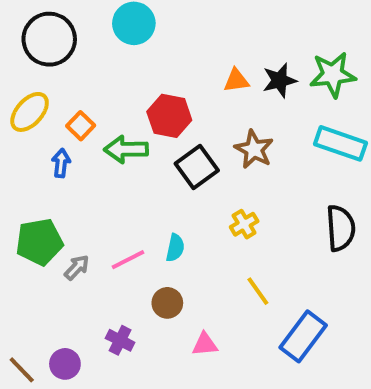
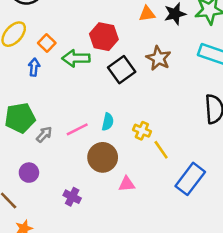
yellow cross: (244, 224) -> (142, 131), moved, turned -36
brown circle: (167, 303) -> (103, 157), size x1.5
purple cross: (120, 340) -> (72, 197), moved
purple circle: (65, 364) -> (29, 173), moved

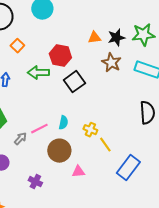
orange square: (47, 43) -> (17, 46), moved
brown star: (159, 58) -> (111, 63), moved
gray arrow: (44, 134) -> (20, 139), moved

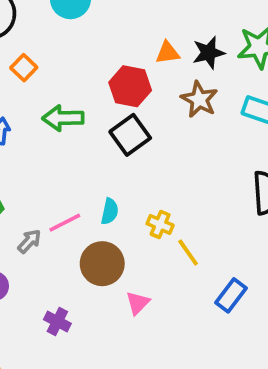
red hexagon: (60, 56) -> (130, 86), moved
blue rectangle: (128, 168) -> (231, 295), size x0.7
pink triangle: (78, 172) -> (138, 303), turned -40

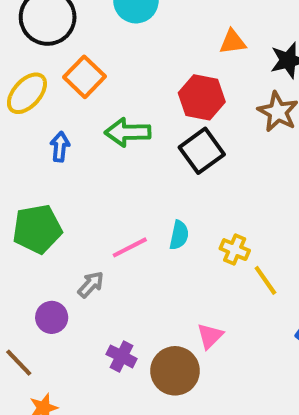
orange triangle: (168, 53) -> (233, 42), moved
orange square: (24, 68) -> (85, 77), size x1.4
gray arrow: (29, 241) -> (91, 284), moved
brown circle: (102, 264) -> (175, 371), moved

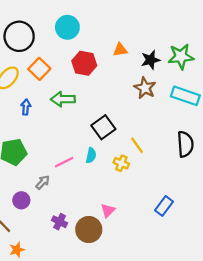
red hexagon: (202, 97) -> (84, 63), moved
black square: (202, 151) -> (103, 127), moved
yellow line: (265, 280) -> (137, 145), moved

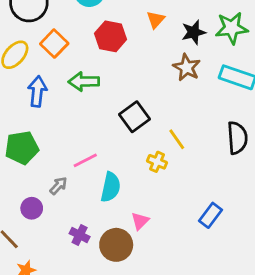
orange triangle: (120, 50) -> (156, 20), turned -40
blue arrow: (26, 107) -> (37, 91), size x1.5
cyan semicircle: (91, 155) -> (111, 187), moved, size x1.5

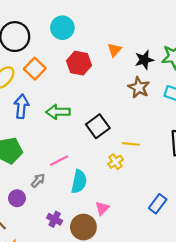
green arrow: (84, 82) -> (58, 112), moved
yellow line: (177, 139) -> (131, 144), turned -49
yellow cross: (157, 162) -> (116, 162), turned 32

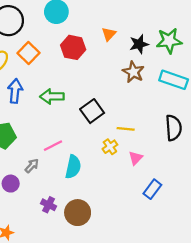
pink triangle: (102, 208) -> (136, 158), moved

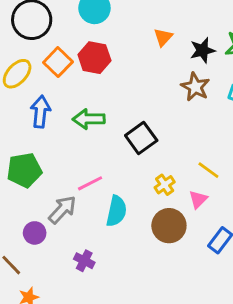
red hexagon: (73, 47) -> (94, 58), moved
yellow line: (126, 129) -> (208, 170), moved, turned 30
gray arrow: (32, 166) -> (62, 210), size x1.5
brown circle: (78, 213) -> (169, 226), moved

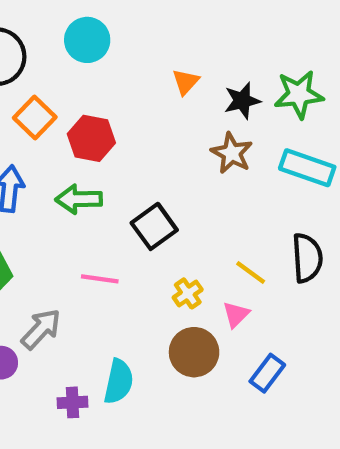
red hexagon: (94, 58) -> (91, 138), moved
pink line: (90, 183) -> (100, 279), moved, turned 35
cyan semicircle: (116, 211) -> (119, 381), moved
purple cross: (84, 261) -> (72, 402), turned -30

